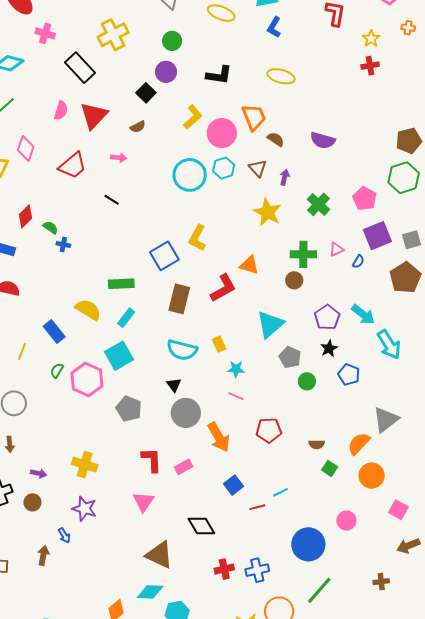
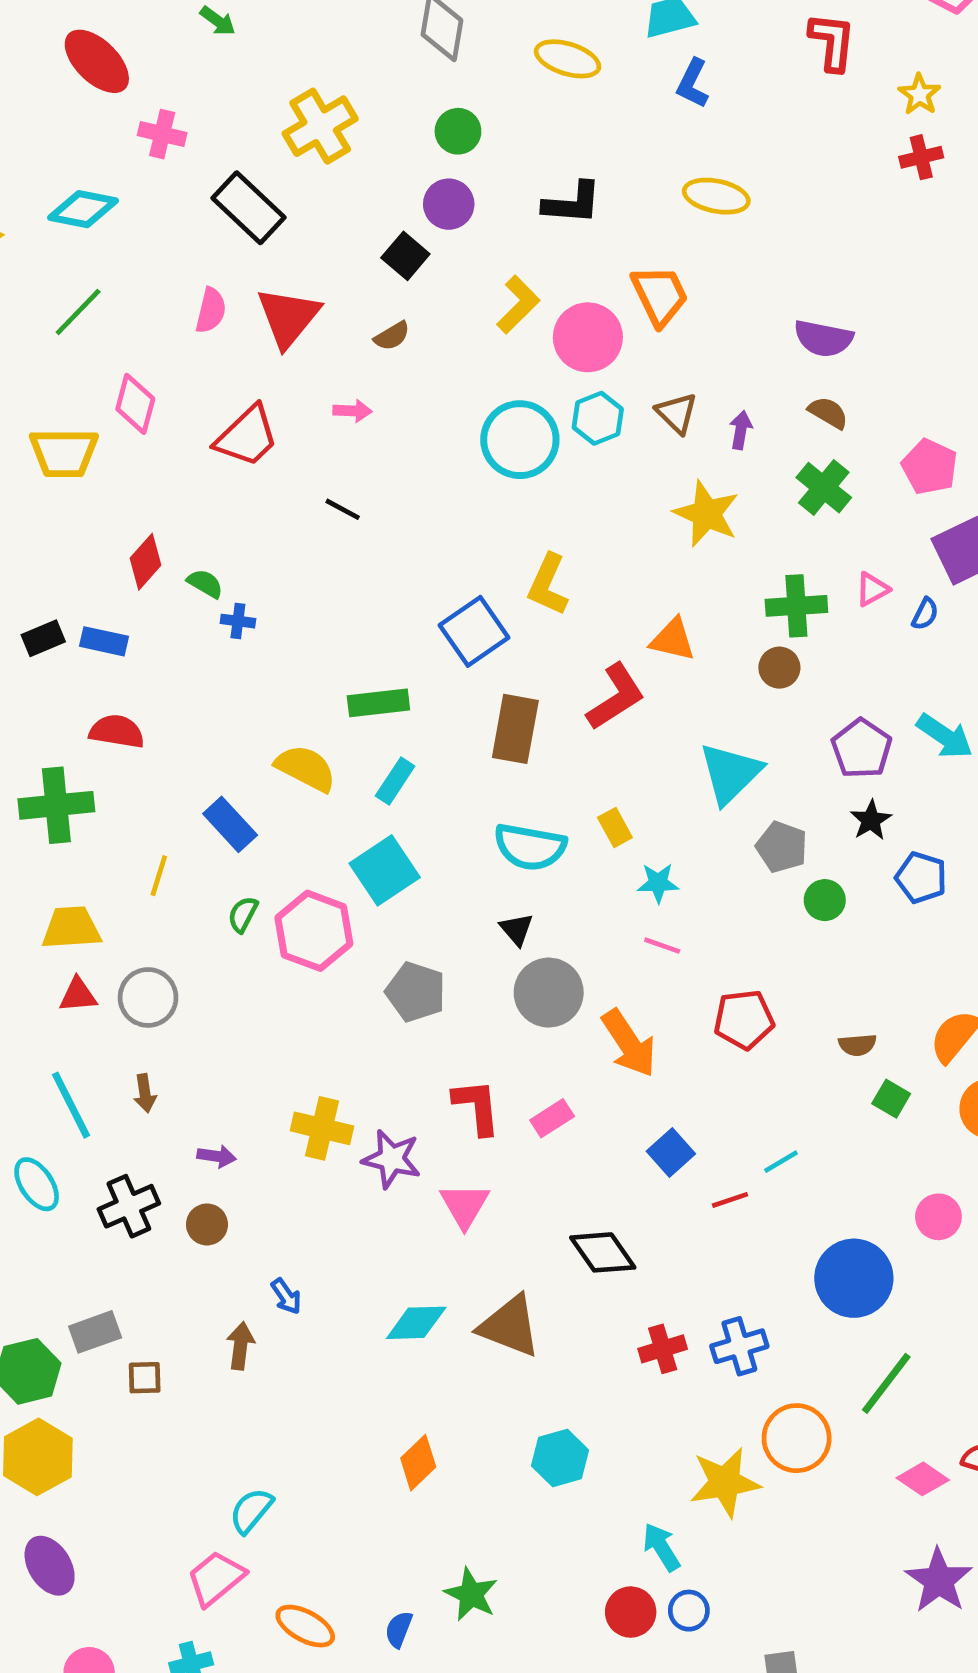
brown semicircle: (276, 139) -> (828, 413), moved
purple star: (84, 509) -> (392, 1159), moved
cyan diamond: (150, 592) -> (416, 1323), moved

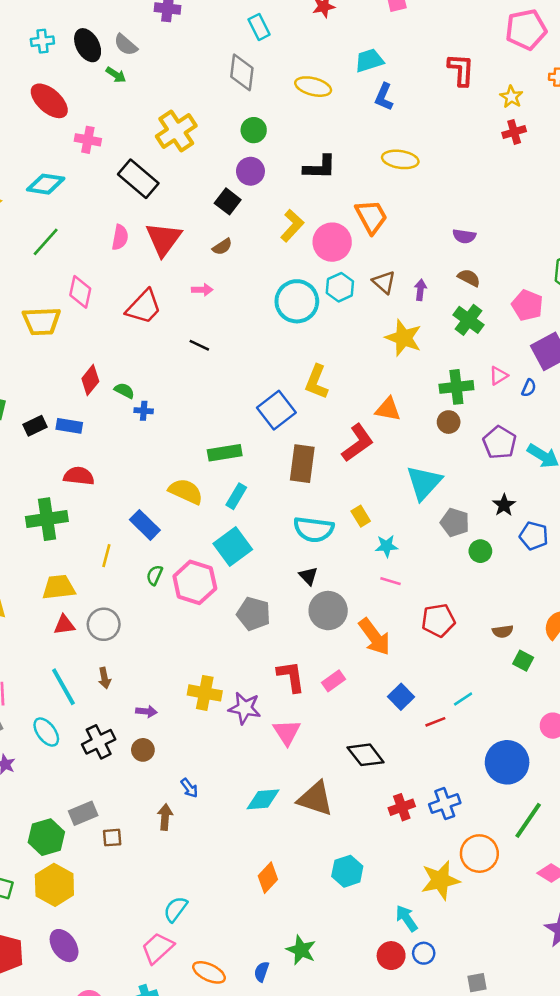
purple semicircle: (823, 338) -> (464, 236), size x0.7
purple pentagon: (862, 749) -> (500, 442), moved

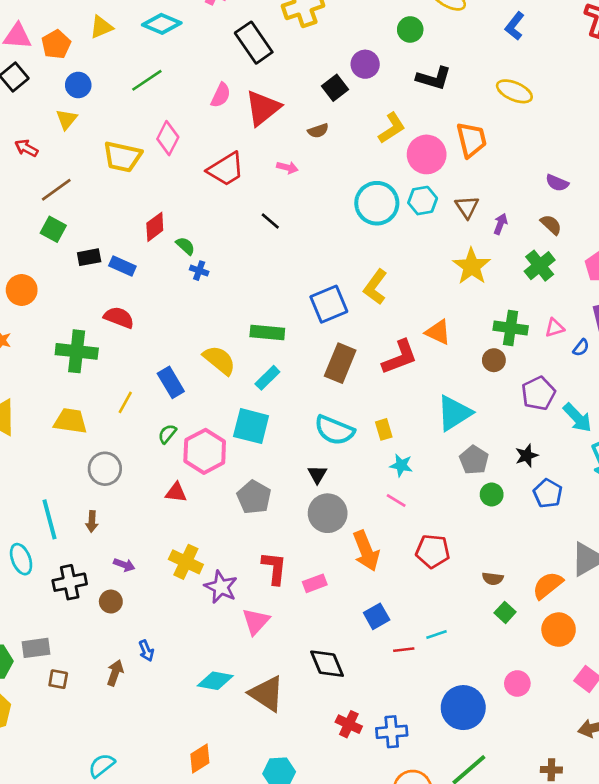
green circle: (254, 130) -> (410, 29), moved
cyan square: (233, 546) -> (251, 426), turned 36
red triangle: (64, 625) -> (176, 492), moved
red cross: (402, 807) -> (349, 724), turned 30

